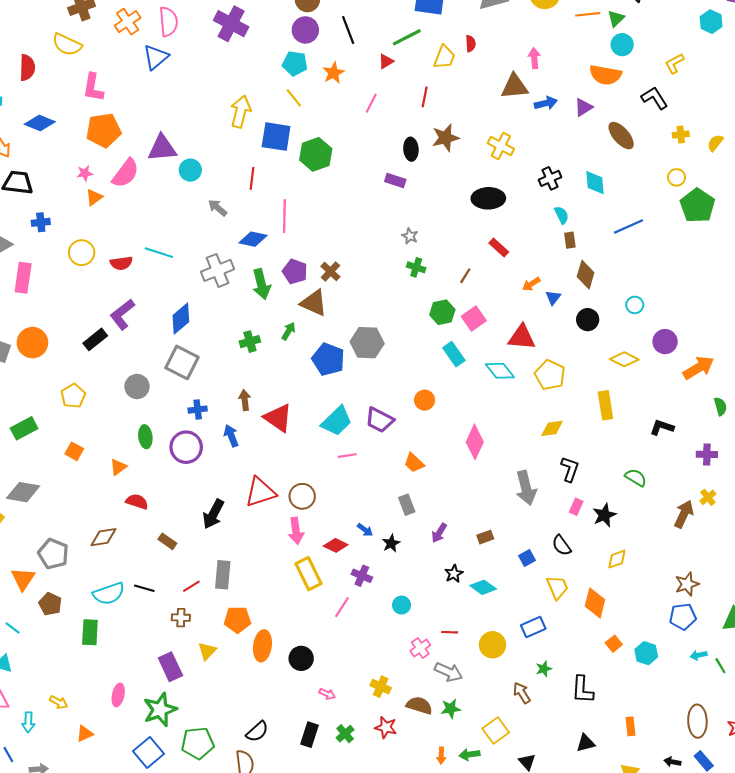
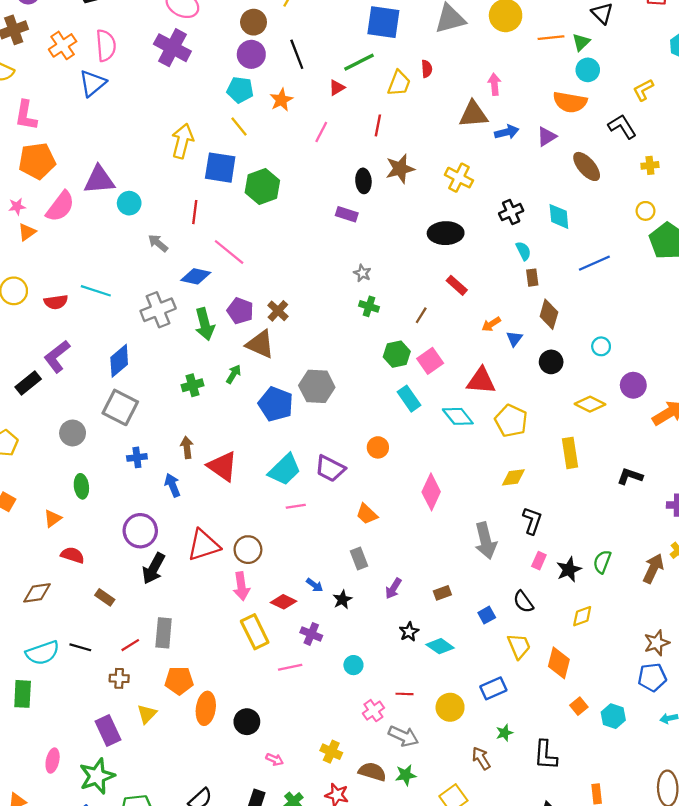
pink line: (284, 216) -> (229, 252), turned -52
purple circle: (186, 447) -> (140, 531), moved
green semicircle: (636, 477) -> (602, 562), moved, turned -100
pink line: (342, 607) -> (290, 667), turned 45

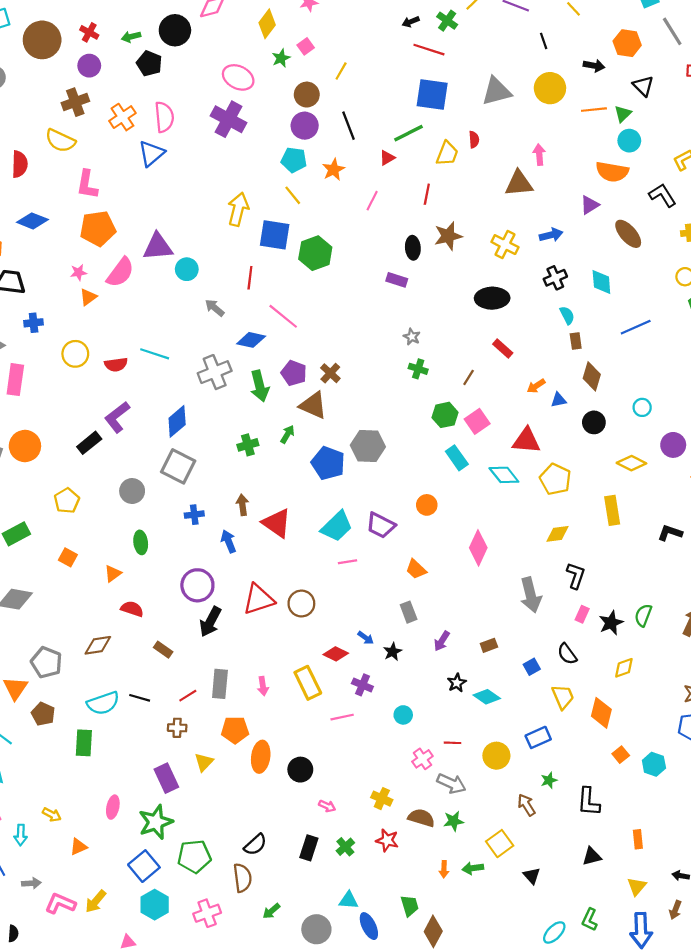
blue arrow: (507, 132) -> (551, 235), moved
blue triangle: (514, 339) -> (559, 400), turned 42
pink arrow: (241, 586) -> (263, 686), moved, size x0.7

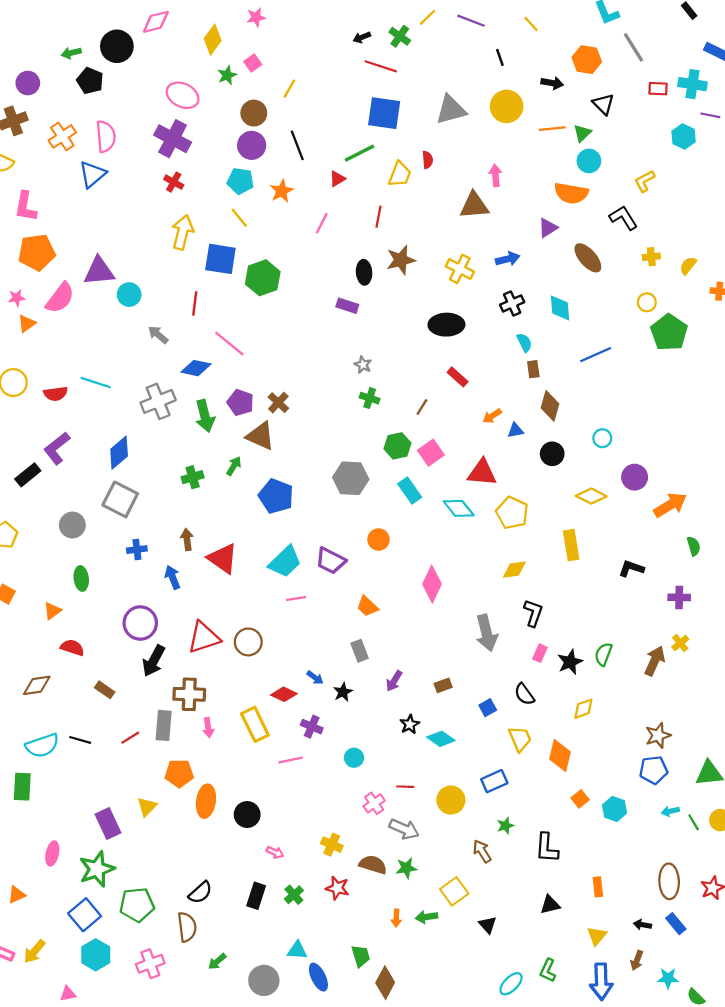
red cross: (89, 32) -> (174, 182), moved
gray hexagon: (368, 446) -> (351, 478), moved
brown cross: (177, 728) -> (189, 694), moved, size x1.6

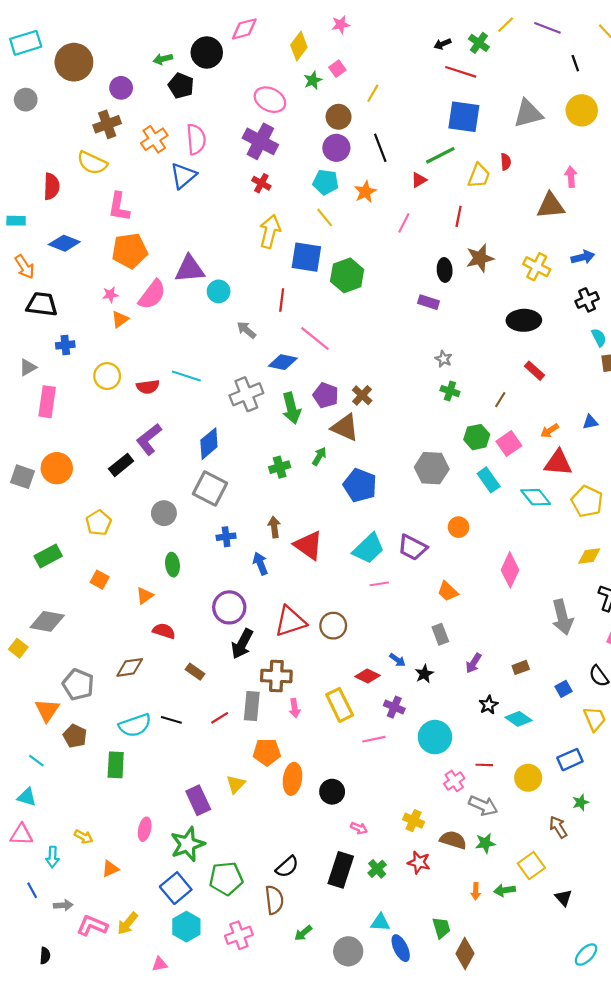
orange arrow: (492, 416) -> (550, 431), moved
cyan circle: (354, 758) -> (435, 737), size x1.8
black rectangle: (256, 896) -> (341, 870), size x1.4

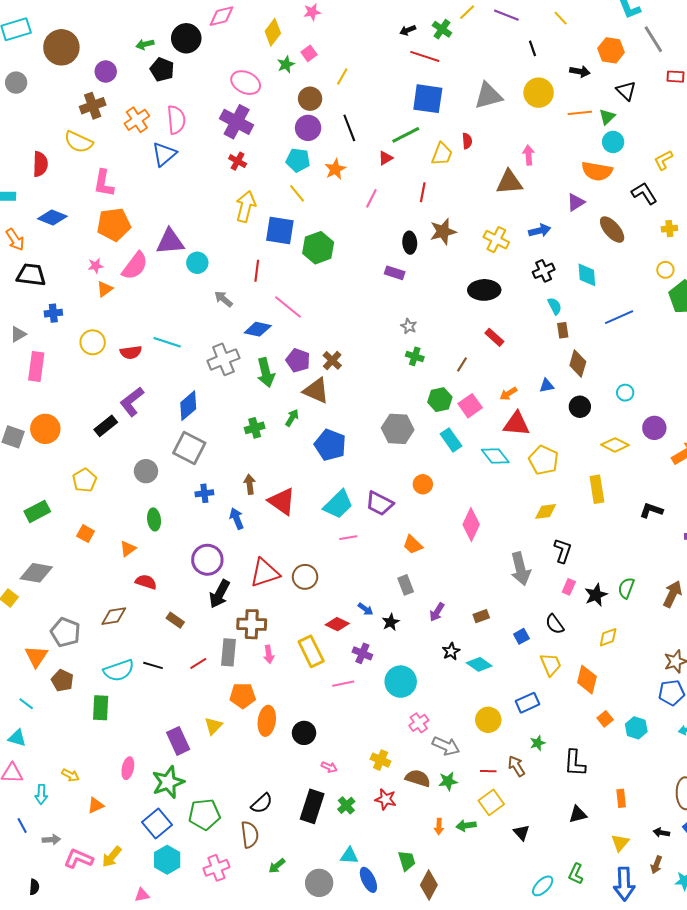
red line: (484, 765) -> (488, 771), moved

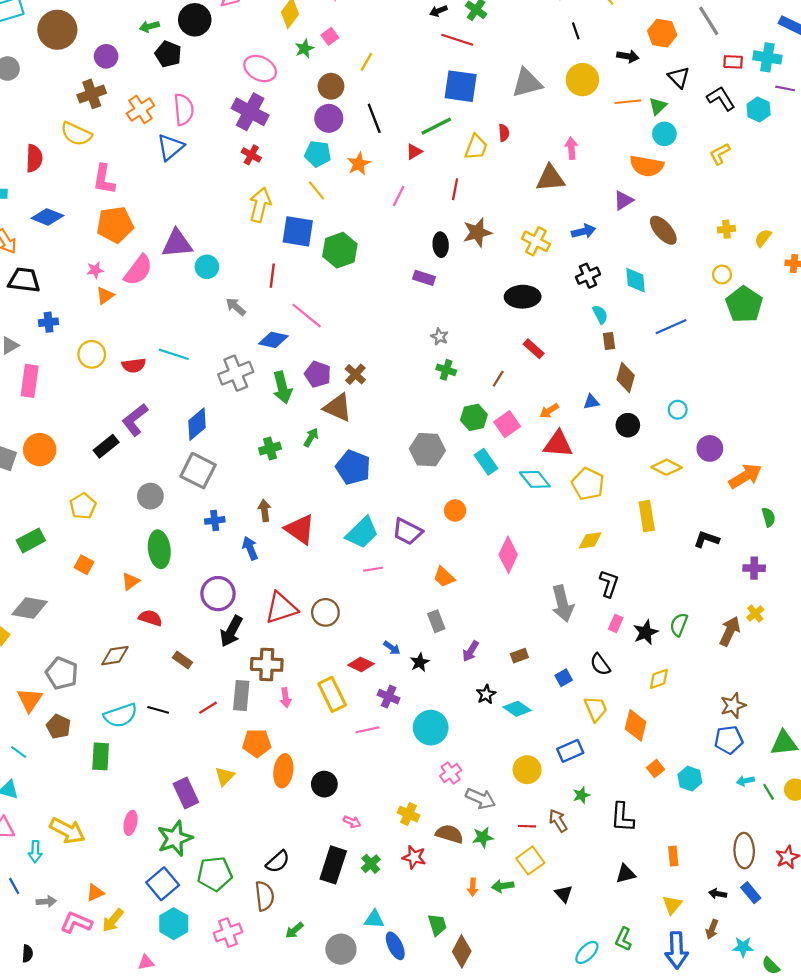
black L-shape: (644, 193) -> (721, 98), moved
green ellipse: (154, 519) -> (159, 549), size x1.5
yellow arrow: (70, 775) -> (67, 831), size x1.8
orange triangle: (96, 805) -> (95, 893), moved

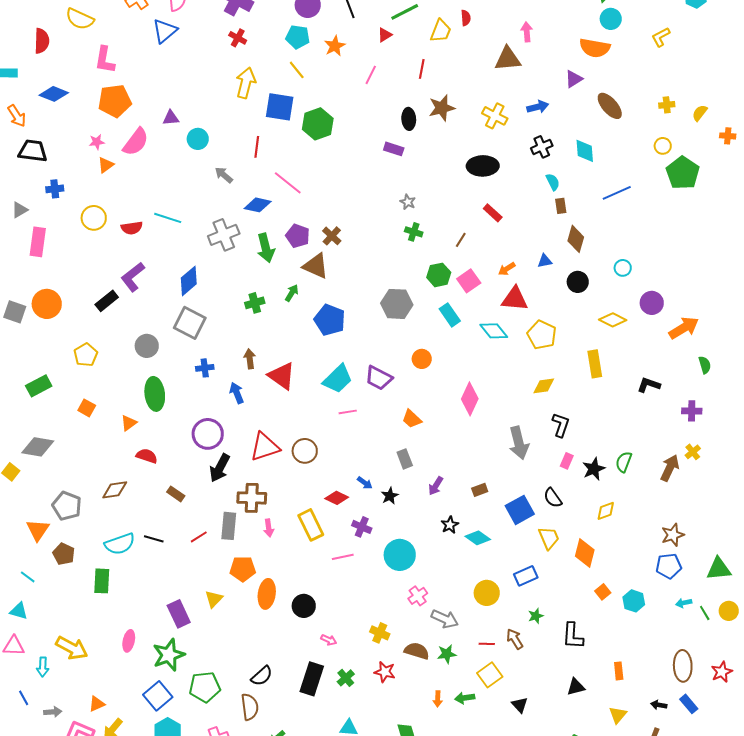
purple triangle: (177, 244) -> (171, 118), size x0.6
blue square: (564, 678) -> (520, 510), size x1.8

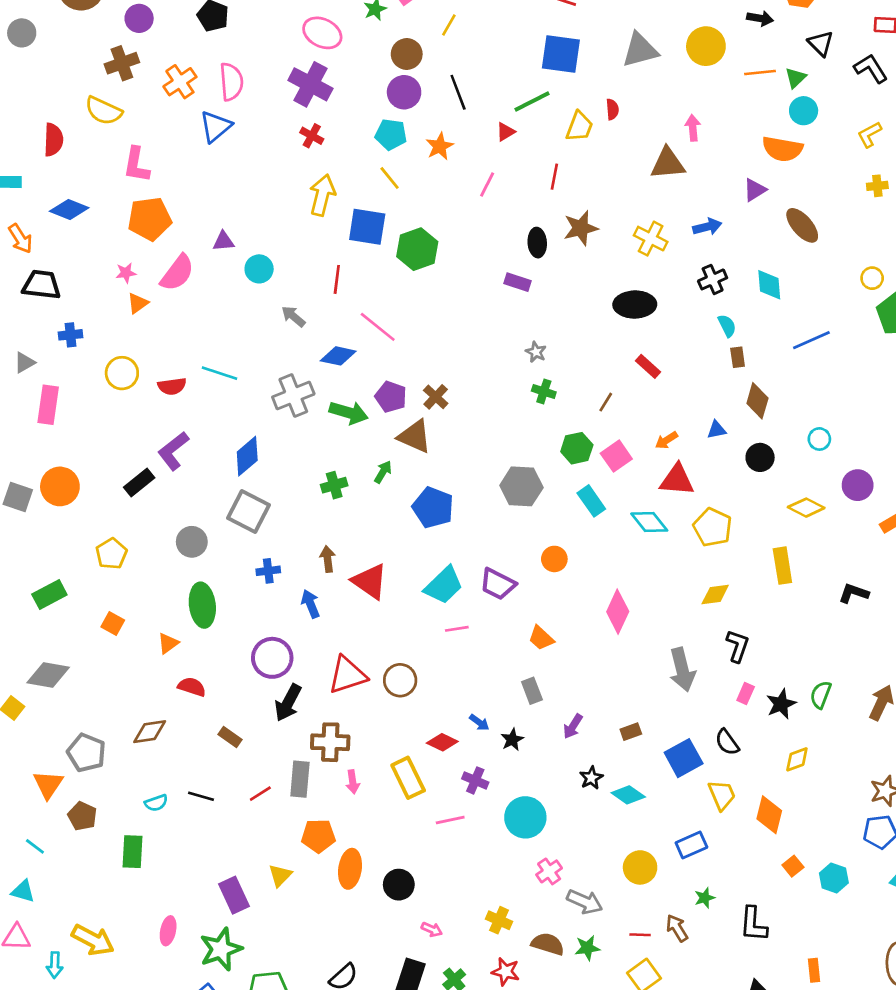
yellow cross: (667, 105) -> (877, 186), moved
green arrow: (266, 248) -> (349, 413), turned -60
cyan semicircle: (120, 544) -> (156, 803), size x0.6

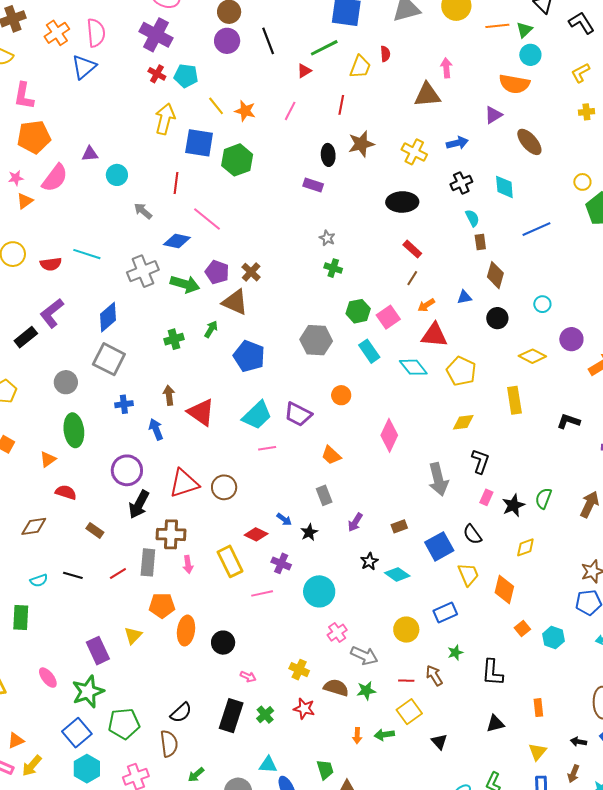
cyan pentagon: (391, 134) -> (186, 76), moved
orange star: (440, 146) -> (245, 111), moved, turned -30
brown line: (606, 402) -> (412, 278), moved
pink ellipse: (168, 931) -> (48, 678), turned -50

